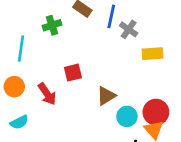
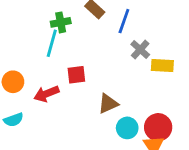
gray cross: (129, 29) -> (140, 50), moved
cyan line: (21, 49) -> (52, 43), moved
red arrow: (47, 94) -> (46, 94), turned 95

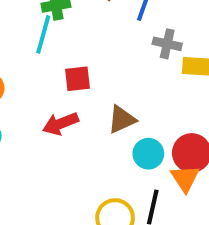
gray cross: (140, 50) -> (167, 44), turned -30
red arrow: (46, 94) -> (60, 124), moved

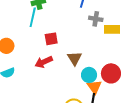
brown triangle: (122, 119) -> (75, 58), turned -35
orange triangle: (185, 178) -> (94, 87), moved

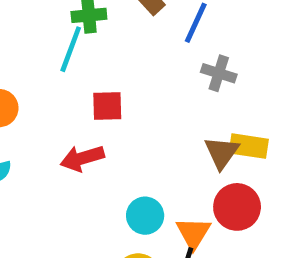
yellow rectangle: (112, 29) -> (249, 146), moved
brown triangle: (75, 58) -> (222, 153), moved
cyan circle: (89, 75) -> (145, 216), moved

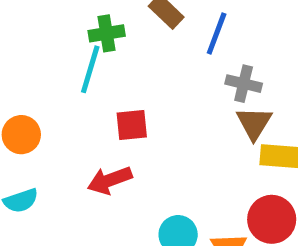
brown triangle: (222, 153) -> (254, 123), moved

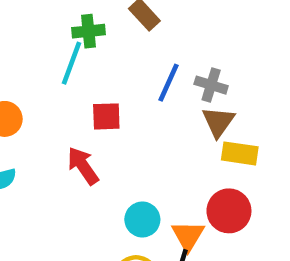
blue line: (217, 33) -> (169, 83), moved
red arrow: (110, 180) -> (83, 166), turned 72

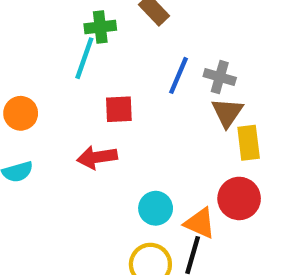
yellow rectangle: (240, 153) -> (249, 143), turned 76
red arrow: (83, 166) -> (97, 157), turned -63
orange triangle: (188, 236) -> (200, 223), turned -36

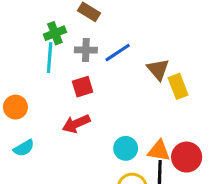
blue line: (179, 75) -> (118, 53), turned 48
gray cross: (220, 77) -> (86, 50), moved
red circle: (239, 198) -> (187, 157), moved

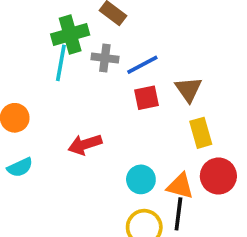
green cross: (55, 33) -> (70, 34), size x1.4
yellow rectangle: (178, 86) -> (201, 133), moved
red square: (83, 87) -> (146, 98), moved
red circle: (187, 157) -> (218, 176), moved

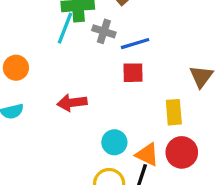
brown triangle: (188, 89) -> (201, 76), moved

